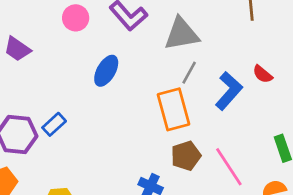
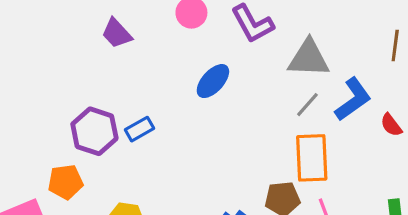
blue L-shape: (229, 91) -> (353, 99), moved
orange rectangle: (173, 109) -> (312, 158), moved

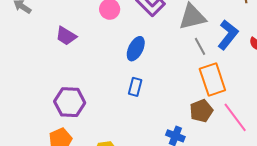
gray line: (307, 105) -> (200, 46), turned -54
blue rectangle: (140, 129) -> (135, 87), moved, turned -30

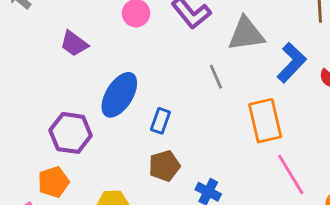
gray line: (200, 46) -> (216, 77), moved
blue ellipse: (136, 49) -> (119, 95), moved, size x1.4
brown pentagon: (201, 111) -> (164, 166), moved

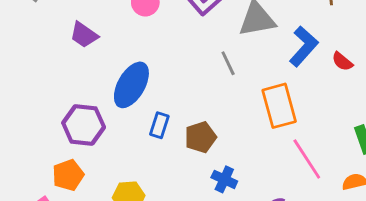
blue rectangle: (160, 121) -> (159, 125), moved
brown pentagon: (164, 166) -> (200, 137), moved

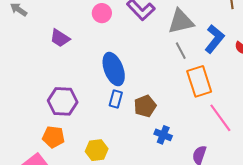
gray line: (228, 63) -> (181, 51), moved
blue ellipse: (131, 85) -> (114, 69), moved, turned -48
orange pentagon: (68, 175) -> (53, 137), turned 30

